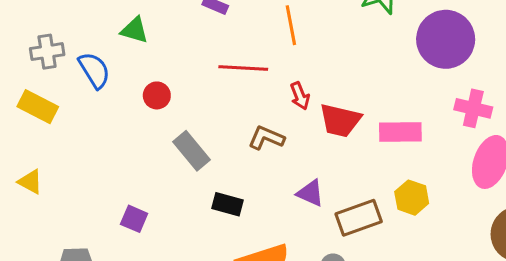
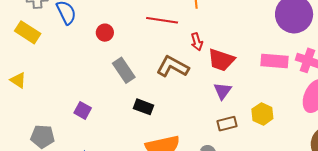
pink rectangle: (400, 132) -> (274, 61), moved
brown L-shape: (266, 138) -> (173, 67), size x1.4
purple triangle: (310, 193) -> (223, 91), moved, turned 36
brown rectangle: (359, 218) -> (227, 124), size x0.7

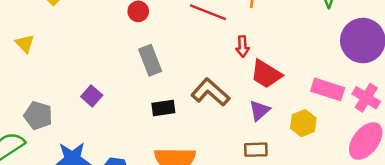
brown L-shape: (173, 67) -> (210, 92), moved
black rectangle: (144, 107) -> (163, 108), turned -42
yellow hexagon: (262, 114) -> (303, 123), moved

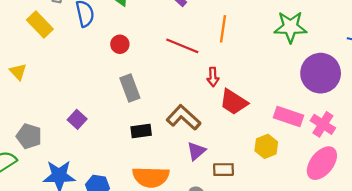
purple triangle: (259, 110) -> (196, 151), moved

